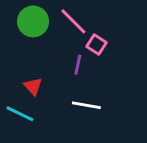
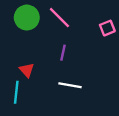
pink square: (97, 45) -> (107, 28), moved, turned 35
cyan line: (20, 114) -> (16, 92), turned 70

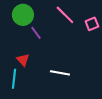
pink line: (59, 18) -> (65, 15), moved
purple line: (63, 53) -> (36, 33), moved, turned -48

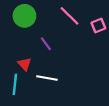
purple line: (36, 33) -> (46, 44), moved
white line: (60, 73) -> (47, 78), moved

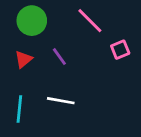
pink square: (98, 26) -> (120, 50), moved
red triangle: (24, 64) -> (23, 59), moved, turned 32

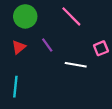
pink square: (120, 50) -> (101, 48), moved
white line: (61, 101) -> (76, 65), moved

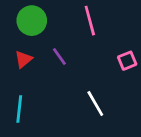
pink line: (71, 16) -> (90, 21), turned 30
white line: (76, 65) -> (95, 104), moved, turned 50

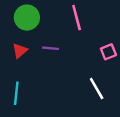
purple line: (59, 57) -> (51, 48), turned -49
white line: (95, 104) -> (97, 88), moved

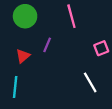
purple line: (51, 48) -> (47, 45), turned -72
red triangle: (20, 51) -> (23, 56), moved

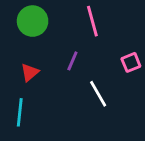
purple line: (47, 45) -> (72, 61), moved
white line: (90, 82) -> (98, 94), moved

